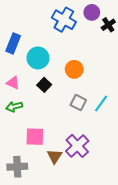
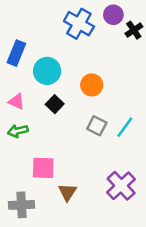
purple cross: (77, 146) -> (121, 186), moved

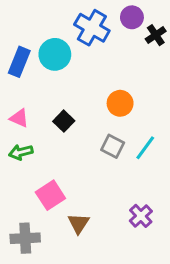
cyan circle: (47, 71) -> (55, 54), moved
orange circle: (92, 85) -> (120, 103), moved
pink square: (43, 168) -> (50, 195), turned -35
purple cross: (121, 186) -> (141, 216), size x0.7

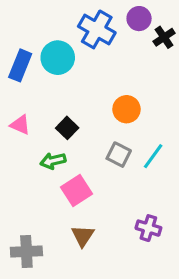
green arrow: (21, 152) -> (53, 161), moved
pink square: (50, 195) -> (76, 191), moved
purple cross: (141, 216) -> (148, 228), turned -30

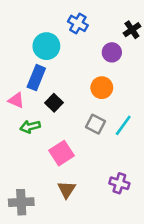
purple circle: (139, 19) -> (112, 52), moved
blue cross: (97, 29) -> (78, 23), size x0.7
blue rectangle: (20, 65) -> (36, 78), moved
green arrow: (53, 161) -> (30, 127), moved

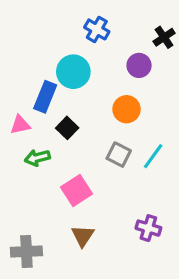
cyan circle: (46, 46) -> (73, 72), moved
pink triangle: (16, 100) -> (20, 125), turned -36

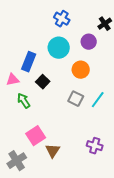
cyan circle: (73, 72) -> (59, 48), moved
green arrow: (37, 158) -> (24, 101), turned 70
pink square: (76, 191) -> (36, 136), moved
gray cross: (26, 252) -> (17, 161), turned -30

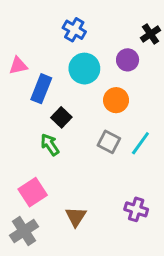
blue cross: (62, 19) -> (74, 30), moved
pink triangle: (13, 80) -> (18, 66), moved
green arrow: (24, 101) -> (50, 145), moved
pink square: (36, 136) -> (33, 192), moved

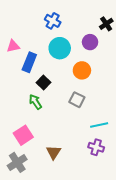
cyan line: (140, 143) -> (99, 125), moved, turned 42

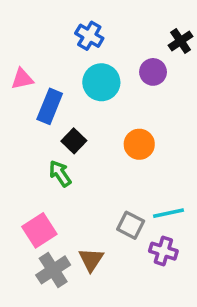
orange circle: (82, 70) -> (139, 144), moved
gray square: (77, 100) -> (131, 225), moved
gray cross: (17, 162) -> (53, 270), moved

